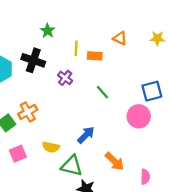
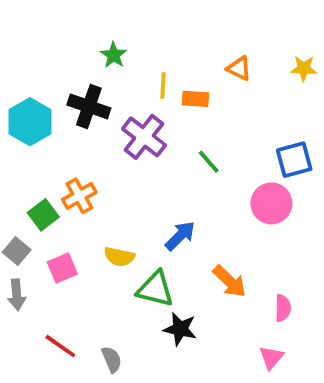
purple cross: (65, 78) -> (144, 137), size x1.6

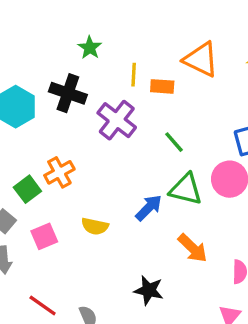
orange triangle: (239, 68) -> (201, 59), size x1.6
green triangle: (155, 289) -> (186, 189), moved

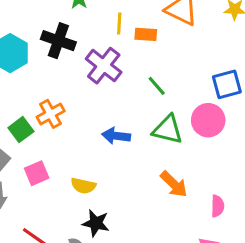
blue arrow: (149, 208) -> (116, 136), moved, turned -128
yellow semicircle: (95, 226) -> (83, 186), moved
black star: (149, 290) -> (96, 223), moved

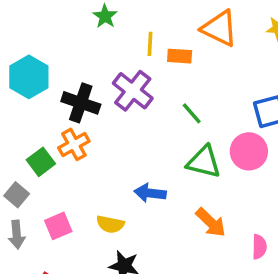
black cross: (58, 41) -> (81, 103), moved
blue arrow: (116, 136) -> (150, 193), moved
pink square: (37, 173) -> (58, 226), moved

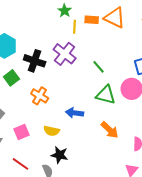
green star: (105, 16) -> (65, 11), moved
orange rectangle: (180, 56) -> (92, 20), moved
orange cross: (74, 144) -> (40, 96), moved, turned -30
green square: (41, 162) -> (11, 78), moved

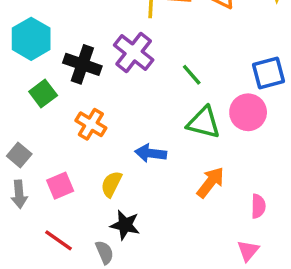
orange arrow: (110, 130) -> (210, 182), turned -96
yellow semicircle: (52, 131) -> (111, 184), turned 105

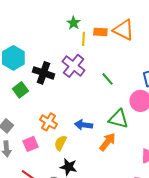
green triangle: (204, 123) -> (118, 119), moved
orange cross: (91, 124) -> (48, 122), moved
orange arrow: (210, 182) -> (107, 142), moved

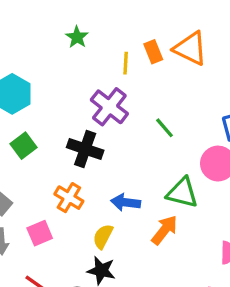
green star: (73, 23) -> (77, 37), moved
orange rectangle: (100, 32) -> (153, 52), turned 64
black cross: (43, 73) -> (85, 149), moved
yellow semicircle: (60, 143) -> (103, 236), moved

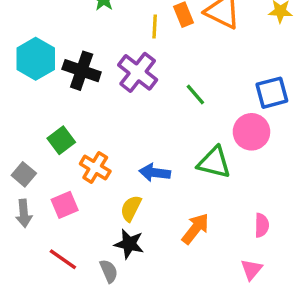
green square: (24, 146) -> (61, 140), moved
black cross: (85, 149) -> (82, 71), moved
orange arrow: (165, 230) -> (195, 229), moved

